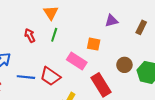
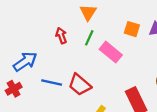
orange square: (94, 44) -> (132, 29), moved
pink rectangle: (77, 61) -> (111, 52), moved

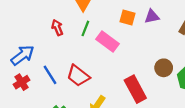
blue line: (52, 82) -> (50, 75), turned 48
red cross: (14, 89) -> (22, 82), moved

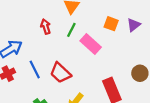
purple triangle: (152, 16) -> (134, 25), turned -32

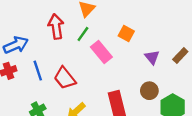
purple triangle: (134, 25) -> (152, 57), moved, turned -40
red arrow: (46, 27) -> (56, 26), size x1.5

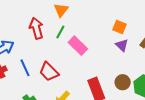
orange square: (126, 33) -> (120, 27), moved
brown circle: (149, 91) -> (123, 82), moved

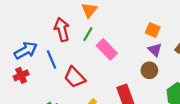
blue line: (25, 68) -> (51, 60), moved
brown circle: (123, 82) -> (149, 70), moved

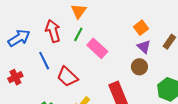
orange square: (153, 30) -> (141, 28), turned 32
blue arrow: (26, 50) -> (19, 38), moved

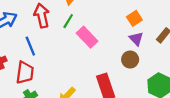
red trapezoid: (67, 77) -> (25, 73), moved, turned -130

